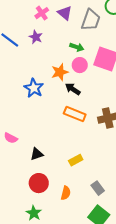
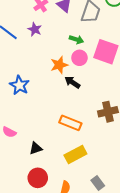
blue star: (34, 88) -> (19, 85), moved
orange rectangle: (75, 114) -> (70, 123), moved
yellow rectangle: (76, 160) -> (75, 154), size x1.5

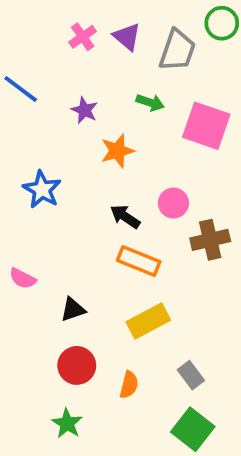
purple star: (35, 29) -> (84, 110), moved
pink circle: (79, 58) -> (173, 203), moved
black arrow: (72, 82) -> (125, 217), moved

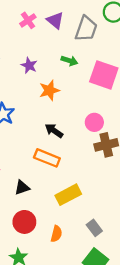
pink circle: (173, 203) -> (94, 122), moved
orange rectangle: (139, 261) -> (47, 158), moved

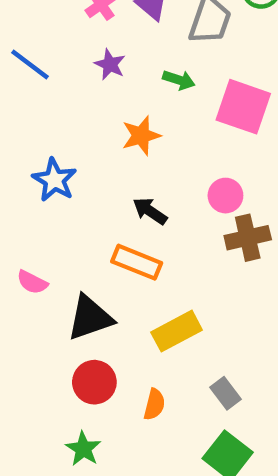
purple star: (29, 65) -> (110, 64), moved
black triangle: (22, 188) -> (90, 318), size x1.6

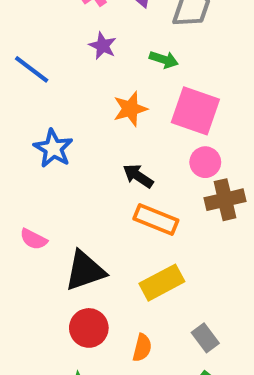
blue line: (30, 64) -> (32, 69), moved
pink square: (243, 107) -> (195, 111), moved
orange rectangle: (137, 262) -> (156, 219), moved

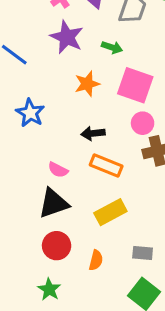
purple star: (103, 46) -> (67, 37), size x1.6
black arrow: (138, 176) -> (93, 133), turned -40
pink semicircle: (34, 239) -> (58, 170), moved
gray rectangle: (205, 338) -> (143, 253), turned -48

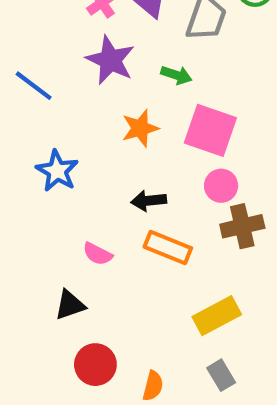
black triangle: (54, 203) -> (70, 305), moved, size x0.7
yellow rectangle: (110, 212) -> (217, 316), moved
gray rectangle: (143, 253) -> (221, 375), turned 54

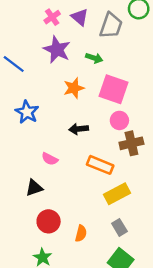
orange rectangle: (168, 247) -> (100, 165), moved

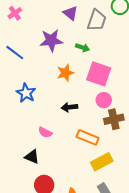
pink cross: (52, 17) -> (15, 13), moved
purple star: (57, 50) -> (51, 40), turned -30
black triangle: (34, 188) -> (32, 157), turned 42

